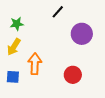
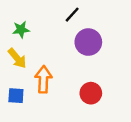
purple circle: (82, 34) -> (88, 42), moved
yellow arrow: (14, 47) -> (17, 58), turned -72

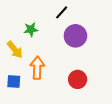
green star: (21, 30) -> (31, 29), moved

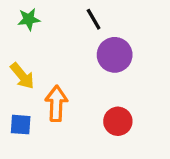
black line: (62, 12) -> (94, 19), turned -72
green star: (31, 29) -> (29, 19), moved

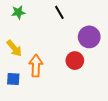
purple circle: (115, 55) -> (89, 37), moved
red circle: (118, 121) -> (75, 61), moved

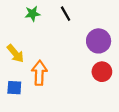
green star: (18, 12) -> (33, 14), moved
red circle: (75, 61) -> (102, 72), moved

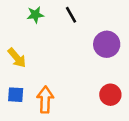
red circle: (102, 72) -> (110, 95), moved
orange arrow: (39, 73) -> (45, 100), moved

